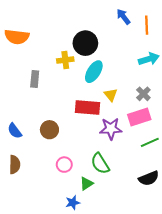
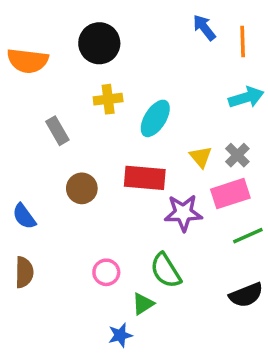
black circle: (85, 43) -> (99, 43), moved
gray rectangle: (35, 79) -> (57, 131), turned -35
yellow triangle: (111, 95) -> (201, 157), moved
brown circle: (49, 130) -> (82, 188), moved

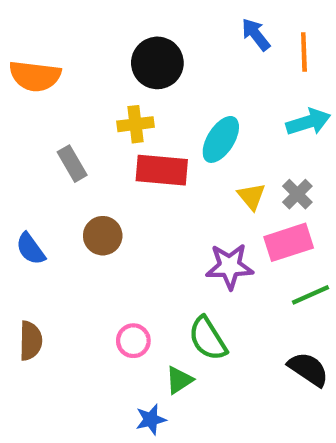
black circle: (99, 43) -> (157, 63), moved
cyan ellipse: (155, 118) -> (221, 139), moved
red rectangle: (145, 178) -> (162, 170), moved
blue semicircle: (24, 216) -> (31, 249), moved
black semicircle: (246, 295) -> (308, 369), turned -124

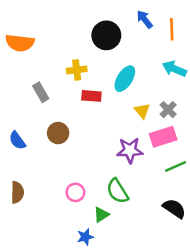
black circle: (157, 63) -> (106, 35), moved
cyan arrow: (308, 122) -> (174, 69), turned -140
red rectangle: (162, 170) -> (91, 96), size x0.7

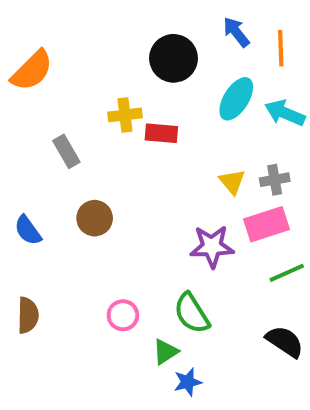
orange semicircle: (20, 43) -> (32, 70), turned -52
cyan ellipse: (125, 79) -> (236, 99), moved
red rectangle: (91, 96) -> (161, 133), moved
gray cross: (168, 110) -> (275, 180), turned 35
blue star: (85, 237) -> (188, 382), moved

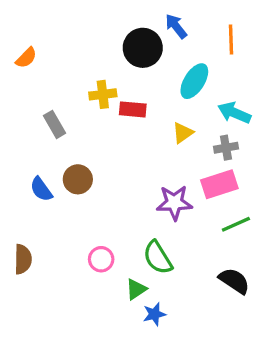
blue arrow: (236, 32) -> (176, 26), moved
orange semicircle: (32, 70) -> (26, 58), size x0.6
cyan arrow: (285, 113) -> (234, 113), moved
yellow triangle: (232, 182) -> (183, 133), moved, turned 35
blue semicircle: (28, 230) -> (41, 189), moved

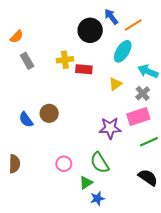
orange line: (231, 39) -> (133, 25), moved, turned 60
gray rectangle: (55, 124) -> (27, 61), moved
gray cross: (226, 148) -> (143, 93), turned -32

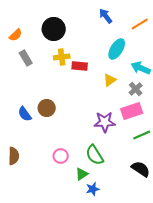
orange line: (133, 25) -> (140, 24), moved
black circle: (90, 30) -> (54, 29), moved

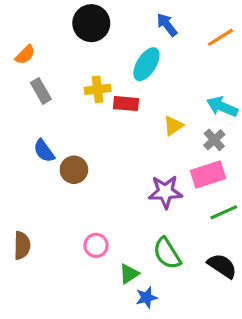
black circle: (54, 29) -> (91, 23), moved
cyan ellipse: (117, 49) -> (146, 64), moved
blue semicircle: (25, 114) -> (44, 151), moved
green semicircle: (95, 155) -> (167, 253), moved

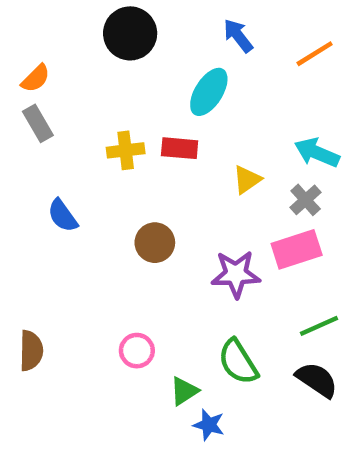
yellow cross: (98, 89) -> (126, 150), moved
gray rectangle: (41, 91) -> (38, 123), moved
brown circle: (74, 170) -> (155, 243), moved
green line: (224, 212) -> (319, 326), moved
blue star: (146, 297) -> (209, 425), turned 30

